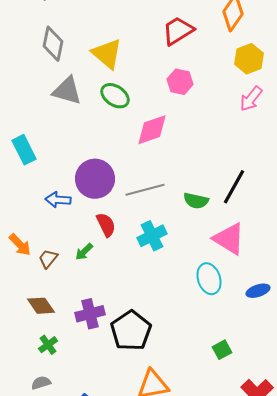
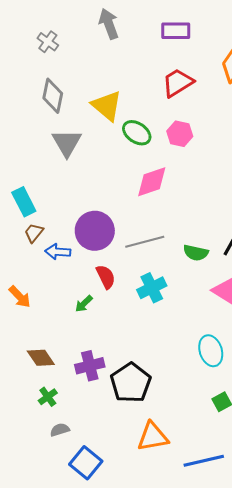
gray triangle: (67, 91) -> (67, 143), turned 44
green ellipse: (115, 96) -> (137, 133), moved
brown trapezoid: (48, 259) -> (34, 233), moved
cyan ellipse: (209, 279) -> (211, 351), moved
gray semicircle: (41, 383) -> (60, 430), moved

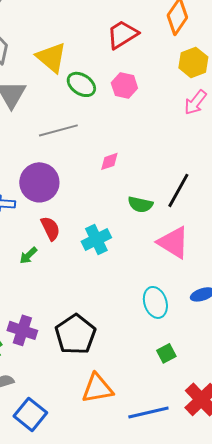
pink diamond: (152, 182) -> (109, 161), moved, size x0.6
gray line: (145, 242) -> (58, 130), moved
purple cross: (90, 366) -> (22, 330), moved, turned 32

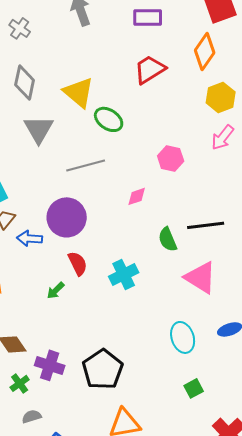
pink hexagon: (124, 85) -> (171, 158), moved
black line: (178, 190) -> (206, 225), turned 54
green semicircle: (140, 204) -> (168, 239), turned 55

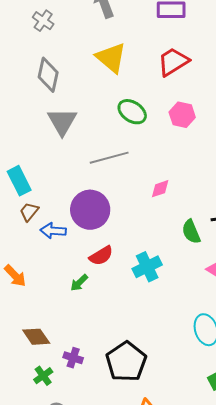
yellow triangle: (79, 92) -> (111, 58), moved
pink hexagon: (171, 158) -> (182, 115), moved
red semicircle: (78, 263) -> (101, 256), turned 85
purple cross: (50, 365) -> (73, 358), size x0.7

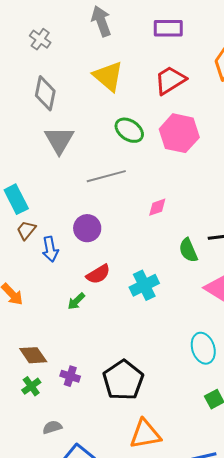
pink hexagon: (182, 115) -> (179, 133), size x1.5
purple circle: (90, 210) -> (87, 228), size x0.7
blue arrow: (53, 231) -> (50, 249), turned -105
green cross: (43, 376) -> (31, 386), moved

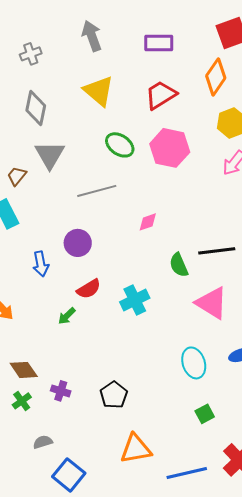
gray cross: (40, 39) -> (31, 54), turned 35
brown trapezoid: (26, 230) -> (17, 176), moved
black pentagon: (123, 380) -> (114, 395), size x0.7

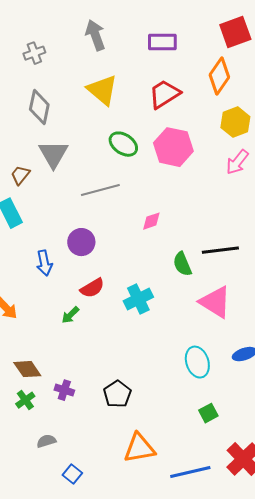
blue square: (69, 475) -> (72, 474), size x0.6

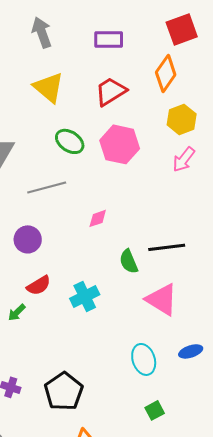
black pentagon: (117, 394) -> (64, 391), size x1.4

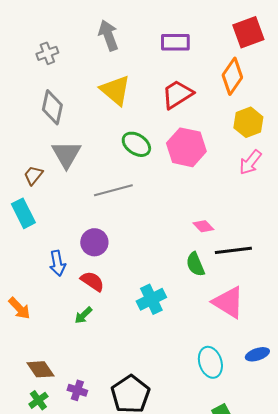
pink diamond: (98, 218) -> (203, 226), moved, turned 65
red semicircle: (39, 285) -> (92, 281), moved, turned -115

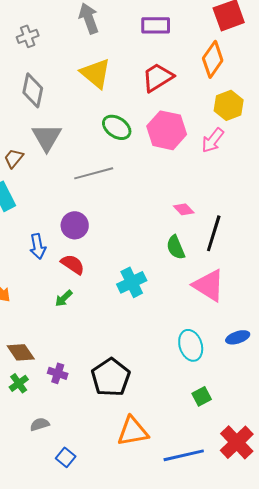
pink arrow: (250, 162) -> (213, 140), moved
black line: (233, 250) -> (214, 233), turned -66

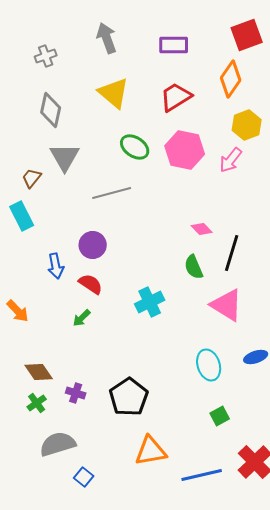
gray semicircle: (40, 424) -> (58, 444), size x1.8

